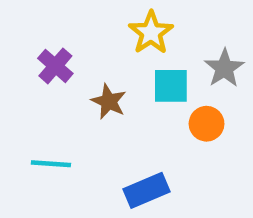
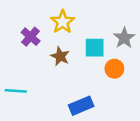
yellow star: (151, 33) -> (63, 22), moved
cyan line: (51, 164) -> (16, 91), moved

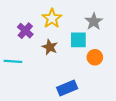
gray star: (124, 38) -> (94, 21), moved
cyan line: (16, 91) -> (13, 61), moved

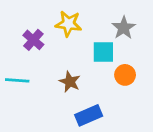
yellow star: (52, 18) -> (68, 24), turned -30
brown star: (50, 47) -> (70, 82), moved

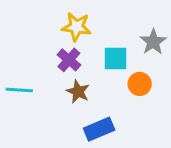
gray star: (124, 28) -> (153, 42), moved
purple cross: (33, 40) -> (69, 60), moved

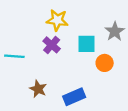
cyan line: (19, 90) -> (14, 56), moved
brown star: (78, 91) -> (38, 89), moved

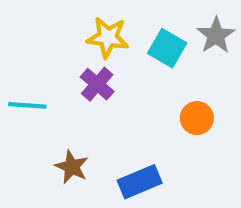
gray star: (115, 31) -> (216, 35), moved
cyan square: (87, 44) -> (167, 48), moved, turned 30

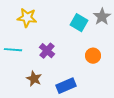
yellow star: (108, 37) -> (27, 18), moved
purple cross: (97, 84) -> (47, 51), moved

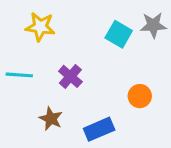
gray star: (102, 17) -> (153, 25), turned 30
orange circle: (93, 56) -> (140, 96), moved

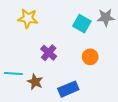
cyan line: (19, 75) -> (13, 73), moved
orange circle: (140, 96) -> (90, 57), moved

